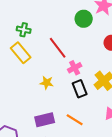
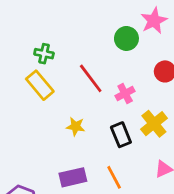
pink cross: (75, 68) -> (125, 93), moved
orange line: (75, 120) -> (114, 177), turned 30

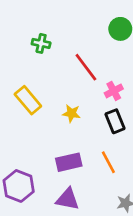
yellow rectangle: (40, 85) -> (28, 100), moved
pink cross: (125, 93) -> (114, 91), moved

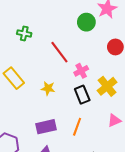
orange line: (108, 162) -> (77, 127), turned 48

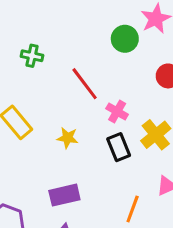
pink cross: (81, 71) -> (117, 112), turned -32
orange line: (77, 127) -> (133, 209), moved

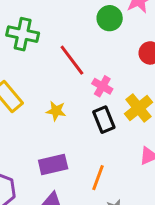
green cross: (32, 56) -> (23, 34), size x1.5
orange line: (133, 209) -> (98, 178), moved

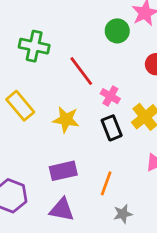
yellow star: (56, 111) -> (66, 120), size x1.4

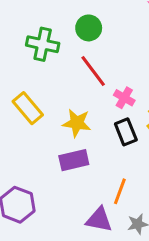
green circle: (117, 31) -> (89, 28), moved
purple rectangle: (63, 171) -> (74, 160), moved
purple triangle: (62, 210) -> (99, 220), moved

